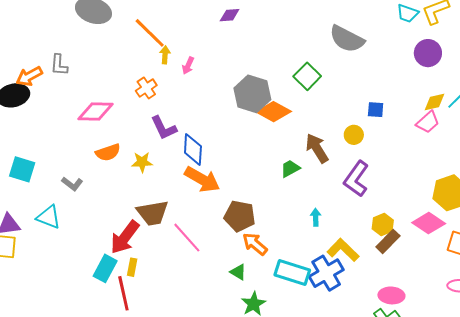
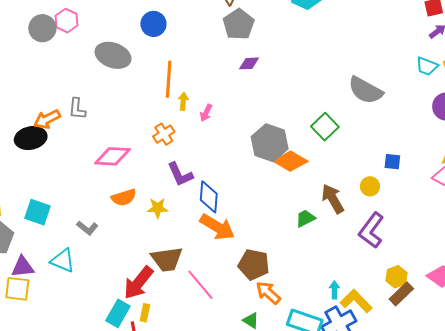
orange line: (150, 33) -> (169, 79), turned 48
cyan arrow: (316, 217) -> (334, 290), moved

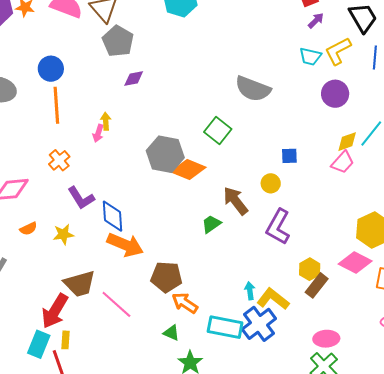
blue circle: (153, 24) -> (51, 69), moved
yellow arrow: (183, 101) -> (106, 121), moved
orange semicircle: (124, 197) -> (28, 229), size x0.7

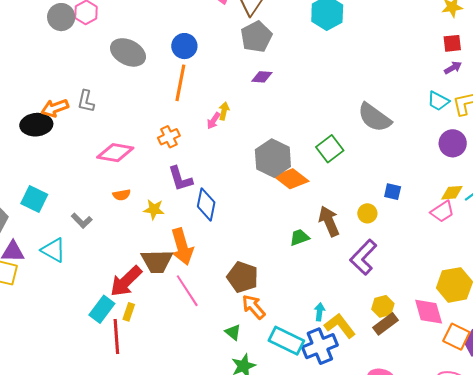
orange arrow: (125, 245) -> (182, 247), moved, turned 36
pink diamond: (355, 263) -> (429, 312), turned 32

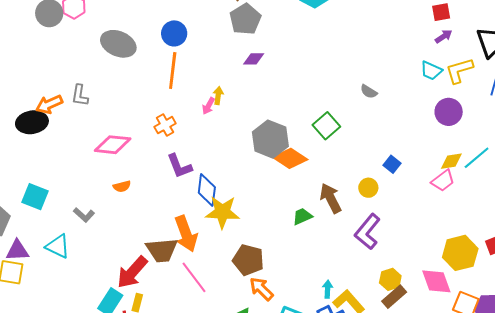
gray semicircle: (374, 117) -> (369, 92), size x0.5
blue square: (393, 192) -> (392, 164), turned 30
yellow star: (154, 209) -> (222, 212), moved, size x1.6

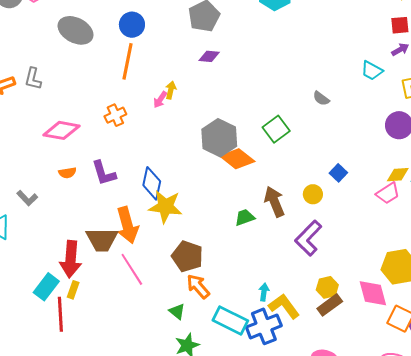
cyan trapezoid: (431, 71) -> (372, 71), moved
purple L-shape: (179, 166) -> (104, 173), moved
red arrow: (132, 272) -> (71, 259), turned -42

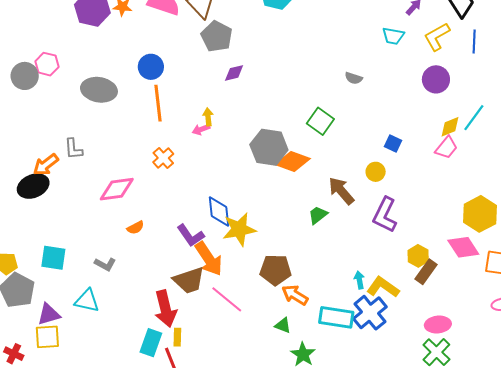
pink arrow: (160, 100) -> (201, 129), turned 54
purple L-shape: (104, 173) -> (191, 236), moved

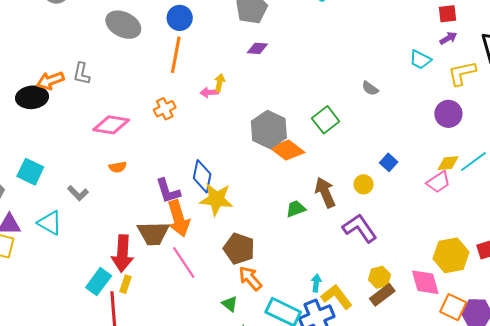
purple L-shape: (385, 215) -> (360, 228), turned 102

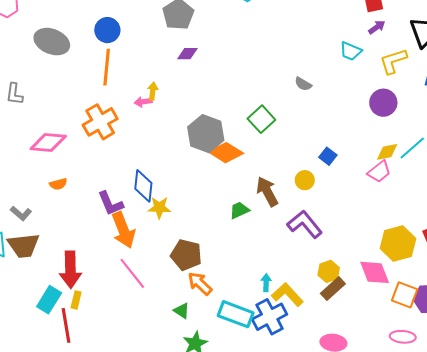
orange cross: (165, 109) -> (100, 122), size x1.6
yellow star: (216, 199) -> (159, 208), size x0.7
brown trapezoid: (153, 233) -> (24, 245), moved

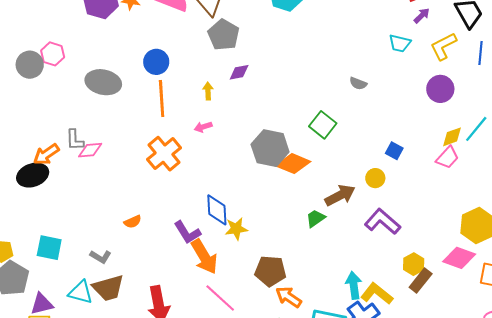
yellow arrow: (153, 91) -> (208, 91), moved
pink diamond: (48, 142) -> (90, 150), moved, size x0.7
brown arrow: (267, 191) -> (340, 195), turned 100
pink diamond: (375, 272) -> (459, 258), turned -40
cyan arrow: (266, 283) -> (354, 285), size x1.5

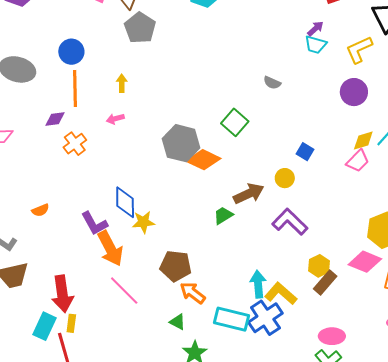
purple arrow: (422, 16) -> (315, 29), moved
purple diamond: (239, 72) -> (55, 119), moved
orange cross: (164, 154) -> (75, 144), size x0.7

